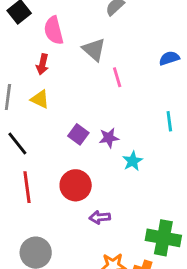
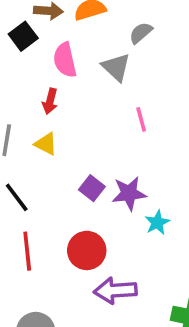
gray triangle: (94, 50) -> (116, 67), moved
purple star: (109, 138) -> (129, 193), size x1.4
purple arrow: (100, 217) -> (115, 291), size x1.6

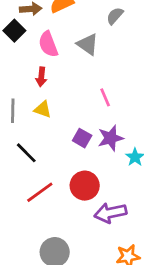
gray semicircle: (141, 33) -> (115, 16), moved
pink line: (141, 119) -> (105, 97), moved
red line: (27, 251) -> (40, 192), turned 68

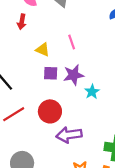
yellow triangle: (43, 109) -> (43, 50), moved
purple square: (82, 138) -> (51, 73), turned -32

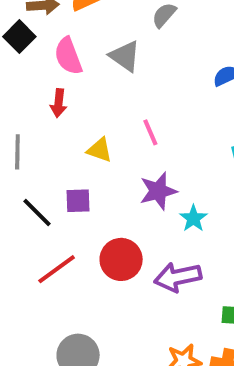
purple square: (51, 73) -> (78, 201), moved
purple arrow: (69, 135) -> (178, 277), moved

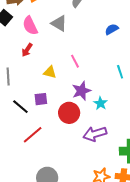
red arrow: (58, 103) -> (27, 50), turned 32
red circle: (121, 259) -> (69, 113), moved

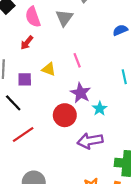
gray triangle: (59, 23) -> (64, 18), turned 30
purple star: (81, 91) -> (81, 93), turned -30
purple square: (41, 99) -> (25, 79), moved

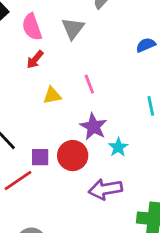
red arrow: (27, 43) -> (35, 59), moved
yellow triangle: (49, 69) -> (52, 95), turned -32
purple square: (25, 79) -> (40, 157), moved

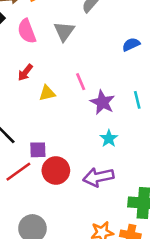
red arrow: (35, 59) -> (25, 72), moved
purple star: (93, 127) -> (103, 102), moved
red circle: (73, 156) -> (56, 170), moved

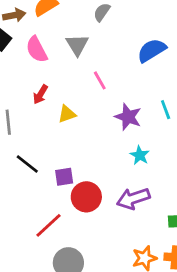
blue semicircle: (131, 44) -> (152, 50), size x1.5
pink line: (81, 82) -> (100, 80), moved
red line: (18, 172) -> (48, 225), moved

